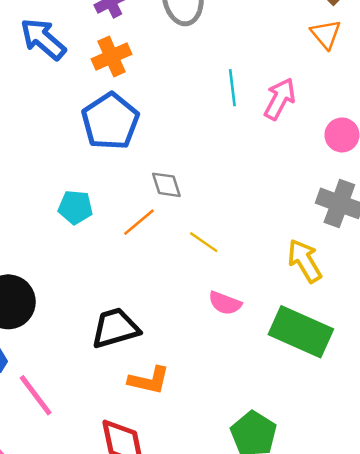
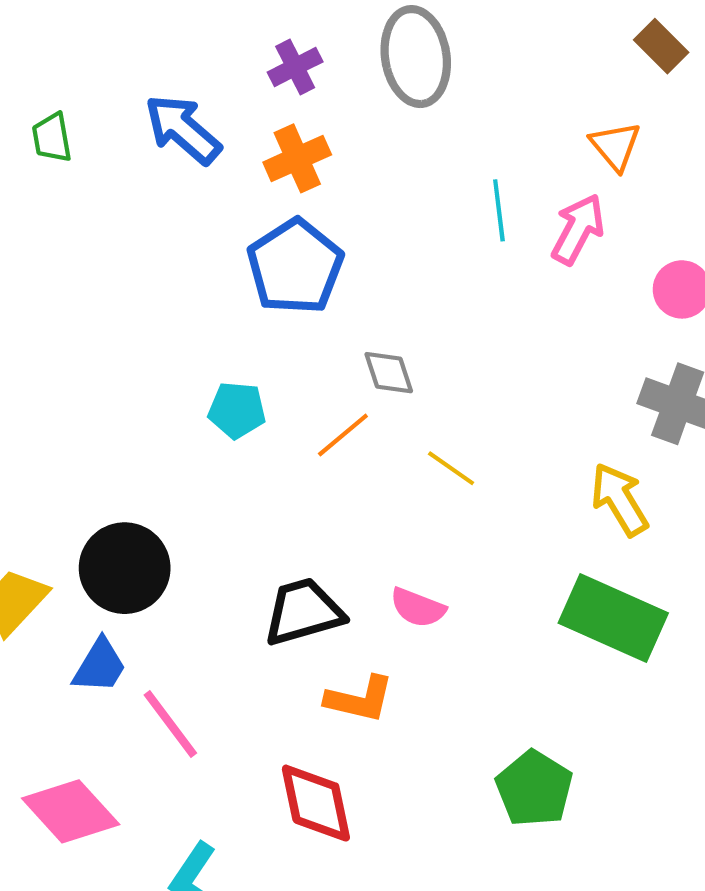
orange triangle: (326, 34) -> (615, 146), moved
pink semicircle: (225, 303) -> (418, 608), moved

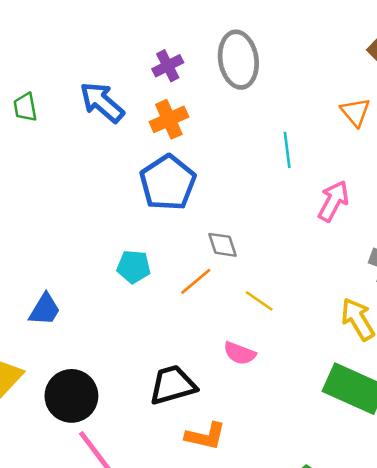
pink arrow: (578, 229) -> (333, 201), moved
black circle: (125, 568) -> (71, 396), moved
pink semicircle: (418, 608) -> (240, 353), moved
blue trapezoid: (100, 666) -> (45, 309), moved

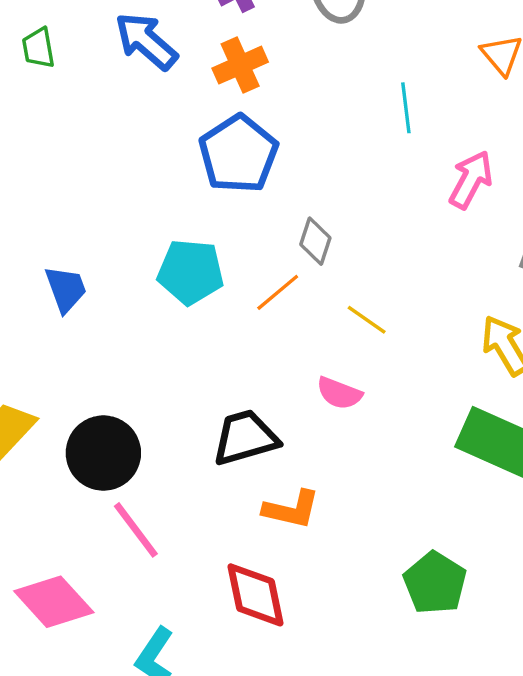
gray diamond: (223, 245) -> (315, 241), turned 36
cyan pentagon: (134, 267) -> (191, 272), size x1.4
blue trapezoid: (45, 309) -> (66, 289), moved, turned -51

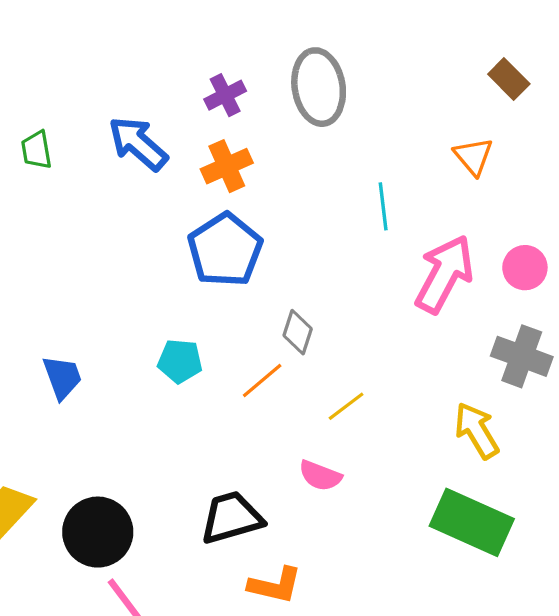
pink arrow: (471, 180) -> (444, 274), size x1.4
cyan pentagon: (191, 272) -> (180, 361), size x0.7
yellow line: (367, 320) -> (346, 406), turned -72

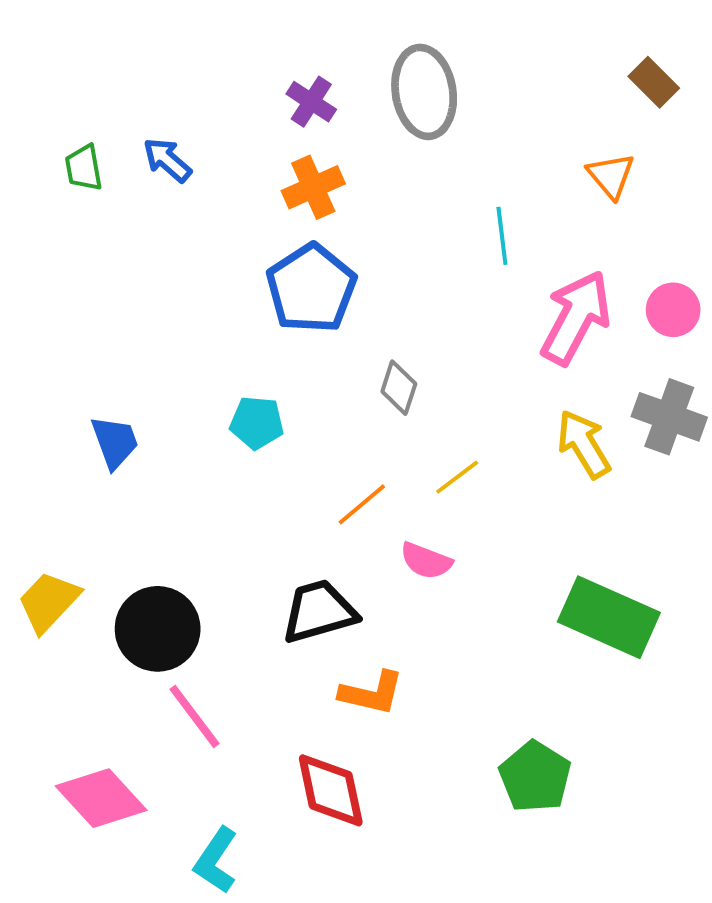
purple cross: (225, 95) -> (311, 102), turned -30
blue arrow: (138, 143) -> (167, 160), moved, size x0.7
orange line: (262, 380) -> (362, 504), moved
yellow arrow: (477, 430) -> (584, 444), moved

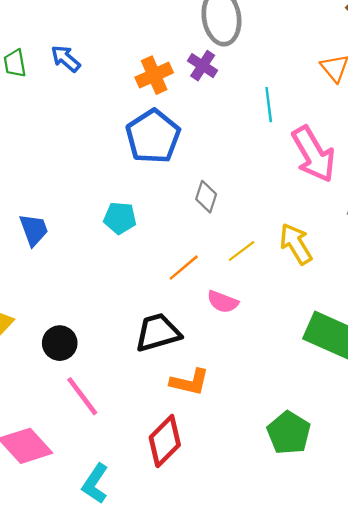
purple cross: (311, 102) -> (203, 66), moved
pink arrow: (576, 318) -> (314, 154), turned 122
yellow arrow: (584, 444) -> (296, 244), moved
black circle: (158, 629) -> (60, 343), size x0.7
red diamond: (331, 790) -> (165, 441), turned 57

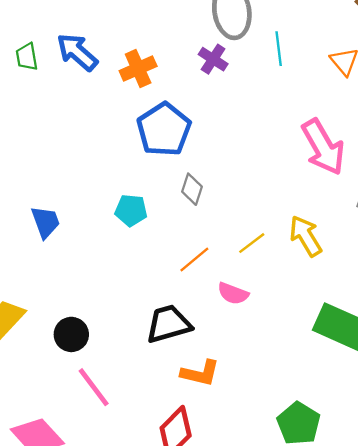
blue arrow: (66, 59) -> (77, 52), size x1.4
orange cross: (154, 75) -> (138, 69), moved
cyan line: (269, 105) -> (279, 49), moved
gray diamond: (206, 197) -> (192, 189), moved

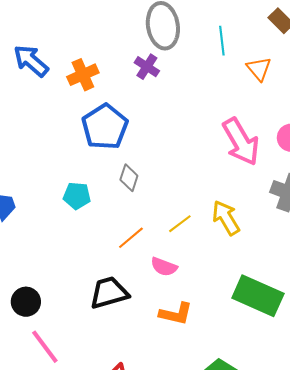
cyan line: (279, 49) -> (222, 41), moved
orange L-shape: (200, 373) -> (176, 314), moved

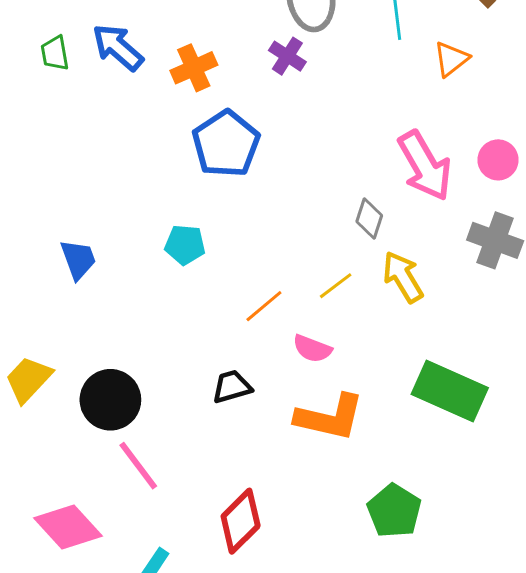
orange triangle: (259, 69) -> (451, 59), turned 32
gray diamond: (129, 178) -> (369, 218), moved
black trapezoid: (109, 293) -> (232, 387), size x0.7
black circle: (26, 302) -> (110, 400), size x1.4
orange L-shape: (176, 314) -> (330, 417), size x1.4

